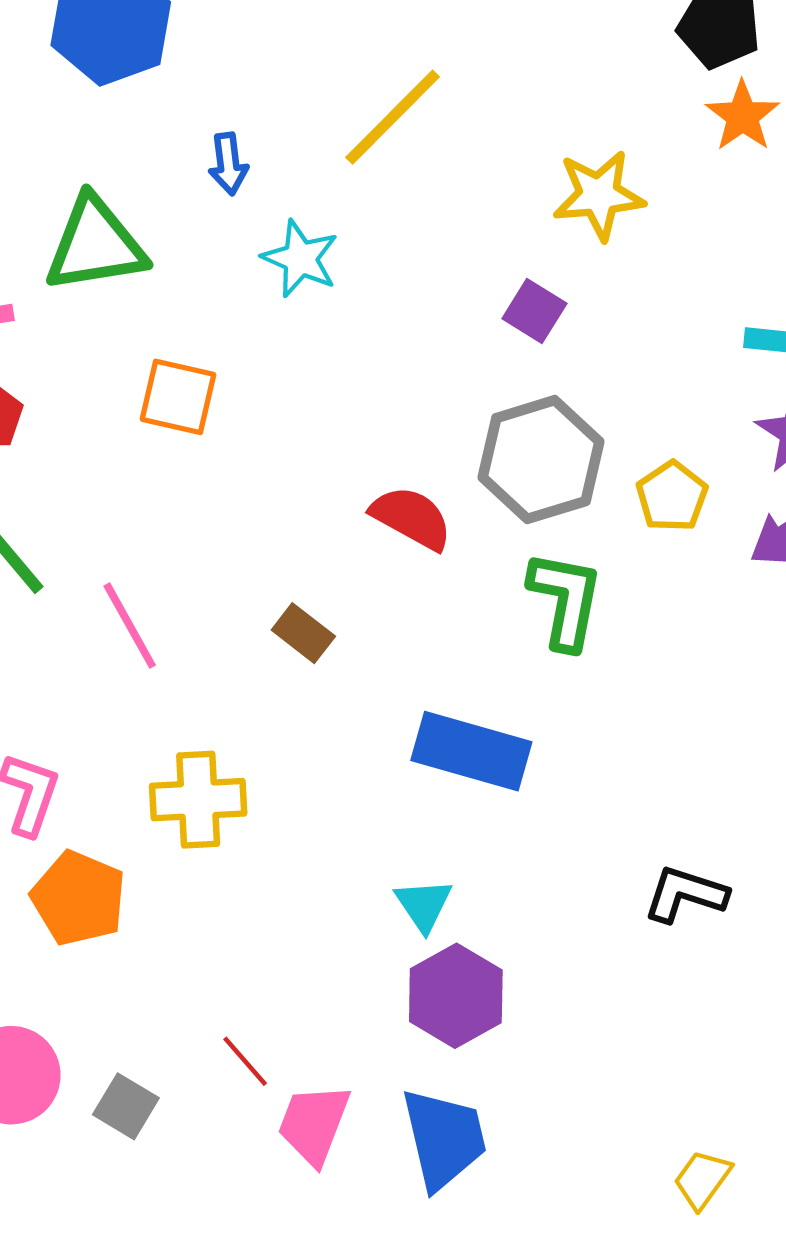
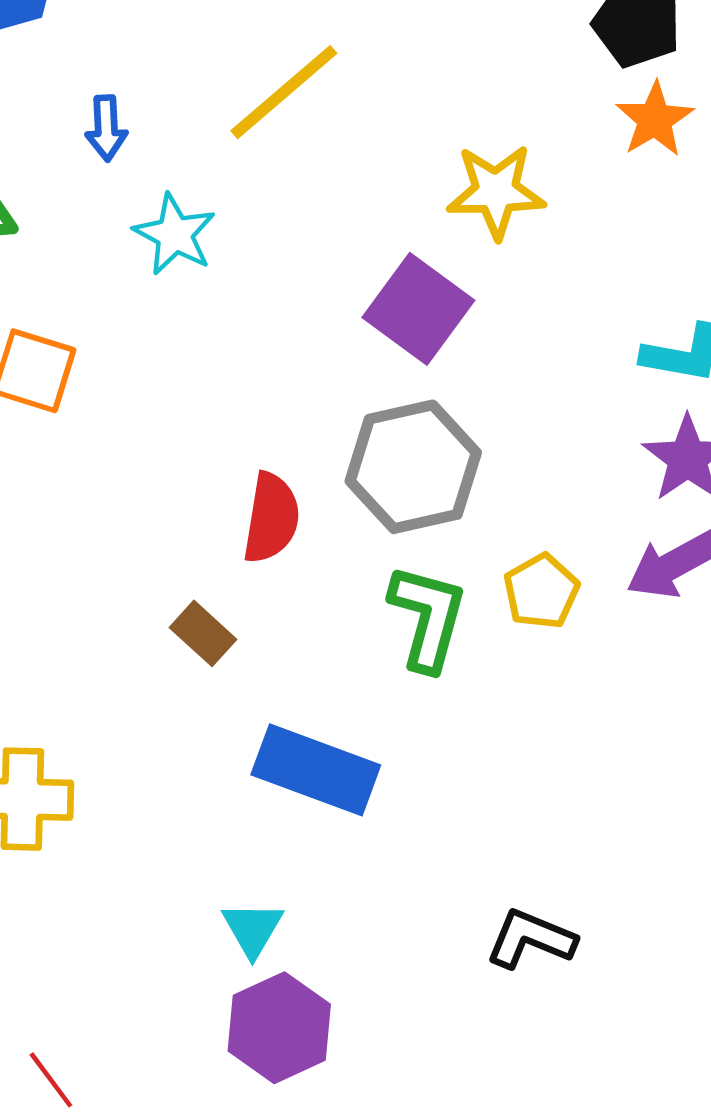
purple square: (534, 311) -> (418, 309), size x1.6
yellow pentagon: (672, 496) -> (541, 591), moved
red semicircle: (411, 518) -> (271, 518), turned 66
brown rectangle: (303, 633) -> (203, 633), moved

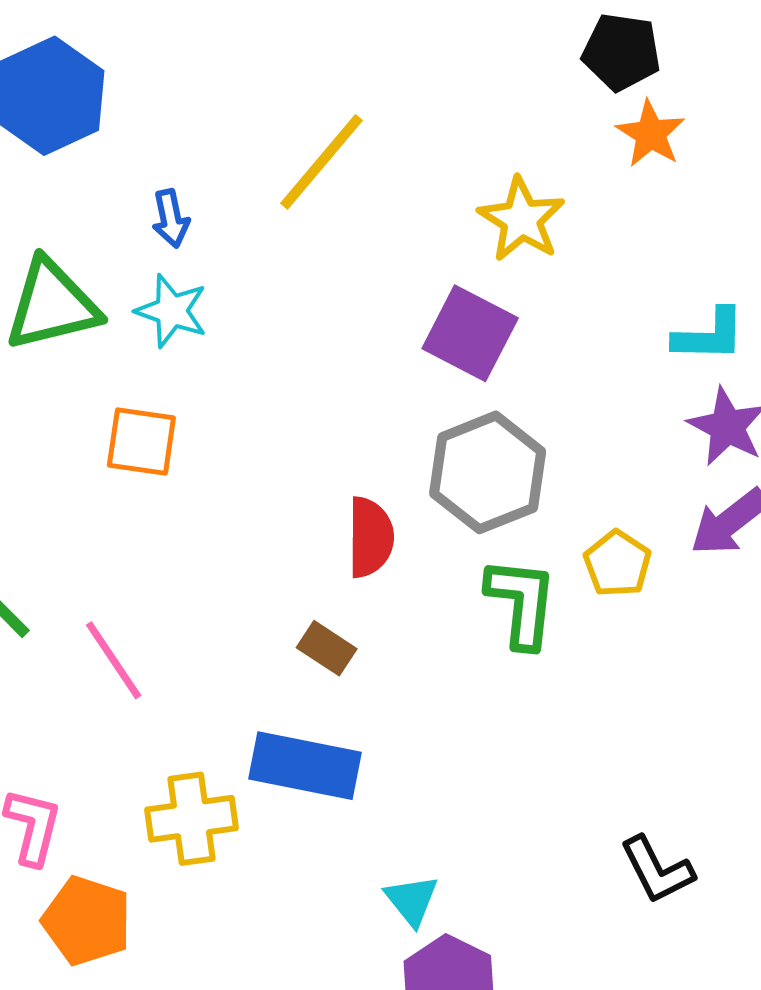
yellow star: (496, 192) -> (521, 219), turned -30
cyan star: (175, 234) -> (172, 311), moved
blue rectangle: (316, 770) -> (305, 766), moved
black L-shape: (531, 939) -> (657, 870), turned -130

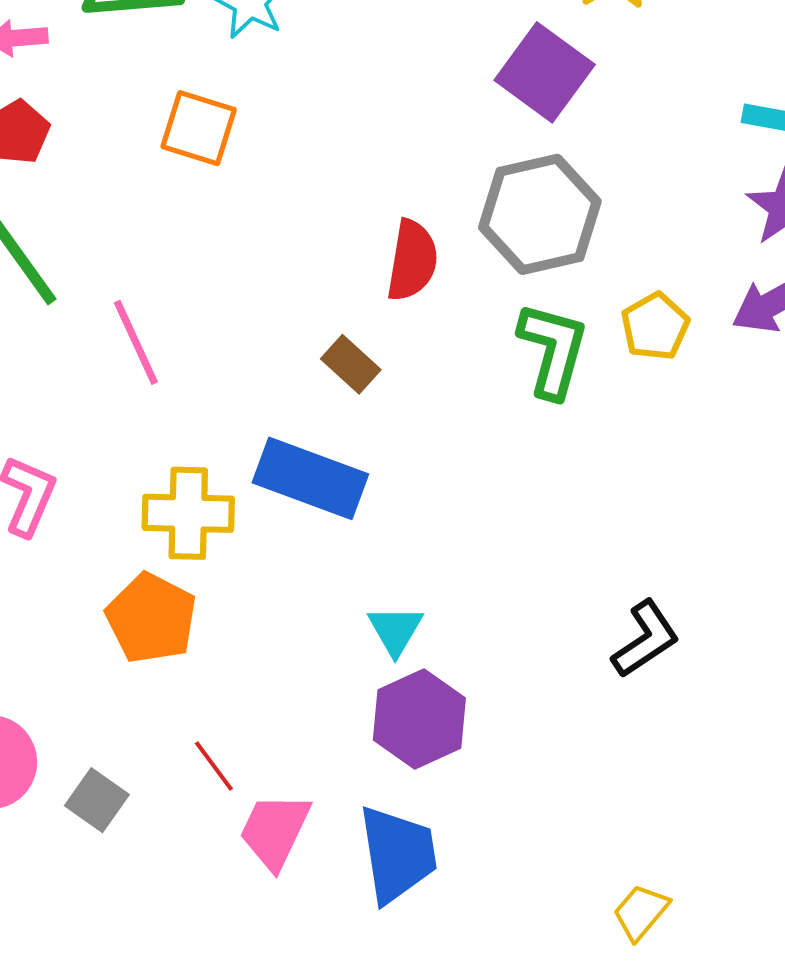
black L-shape: (657, 870) -> (646, 639), turned -106
orange pentagon: (87, 921) -> (151, 618), moved

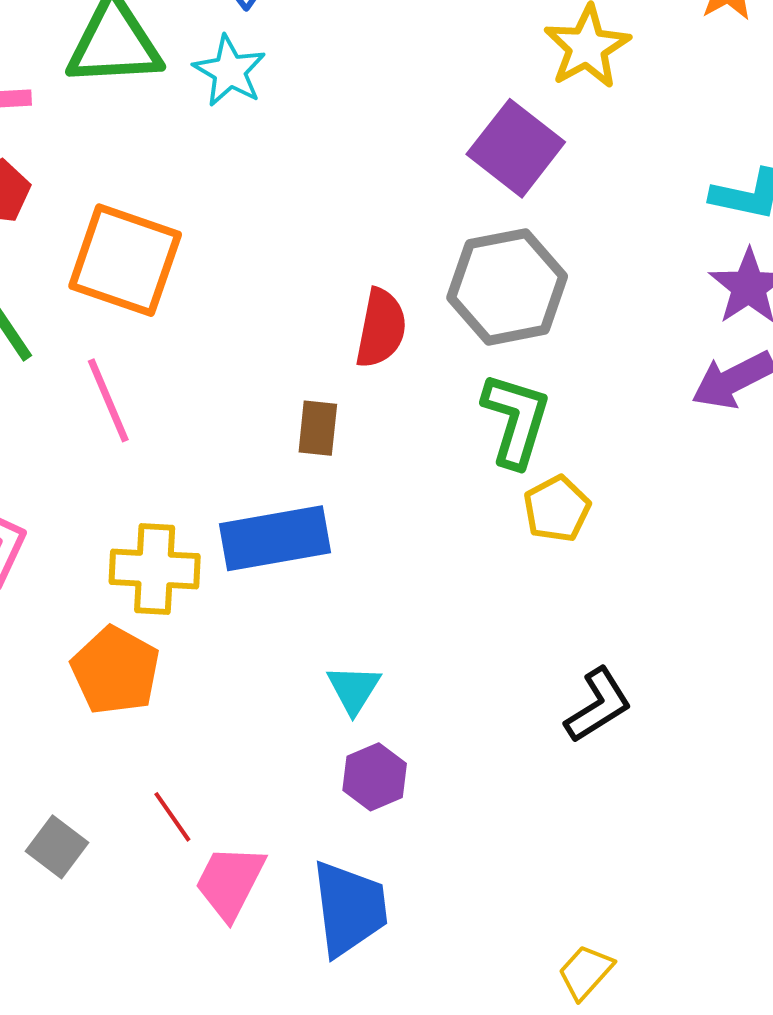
orange square: (199, 128) -> (125, 260), moved, size x1.5
yellow pentagon: (655, 326) -> (557, 509), moved
brown rectangle: (351, 364) -> (318, 428), turned 52
blue rectangle: (310, 478) -> (275, 538), turned -32
purple hexagon: (419, 719) -> (375, 777), size x0.7

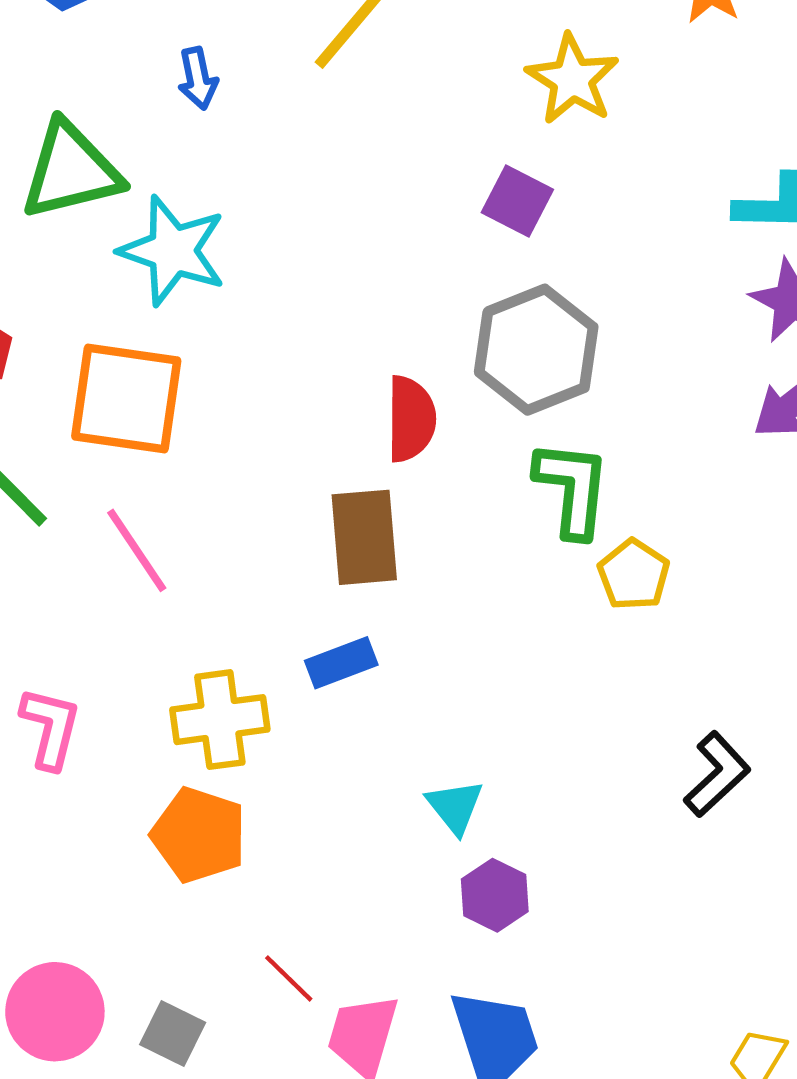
cyan star: (230, 71) -> (173, 251), moved, size x1.4
purple square: (516, 148) -> (517, 201), size x0.7
brown rectangle: (318, 428) -> (364, 537), size x1.6
blue rectangle: (275, 538) -> (341, 663), size x0.6

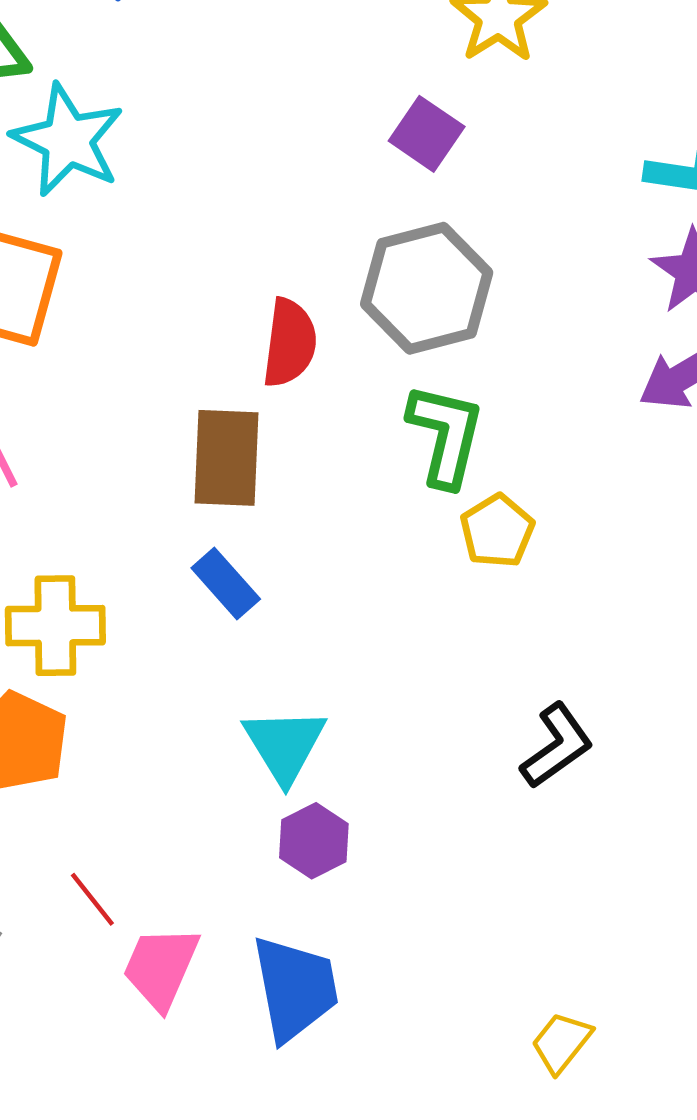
blue rectangle: (341, 663) -> (226, 583), moved, turned 62
cyan triangle: (455, 807) -> (285, 745), size x1.4

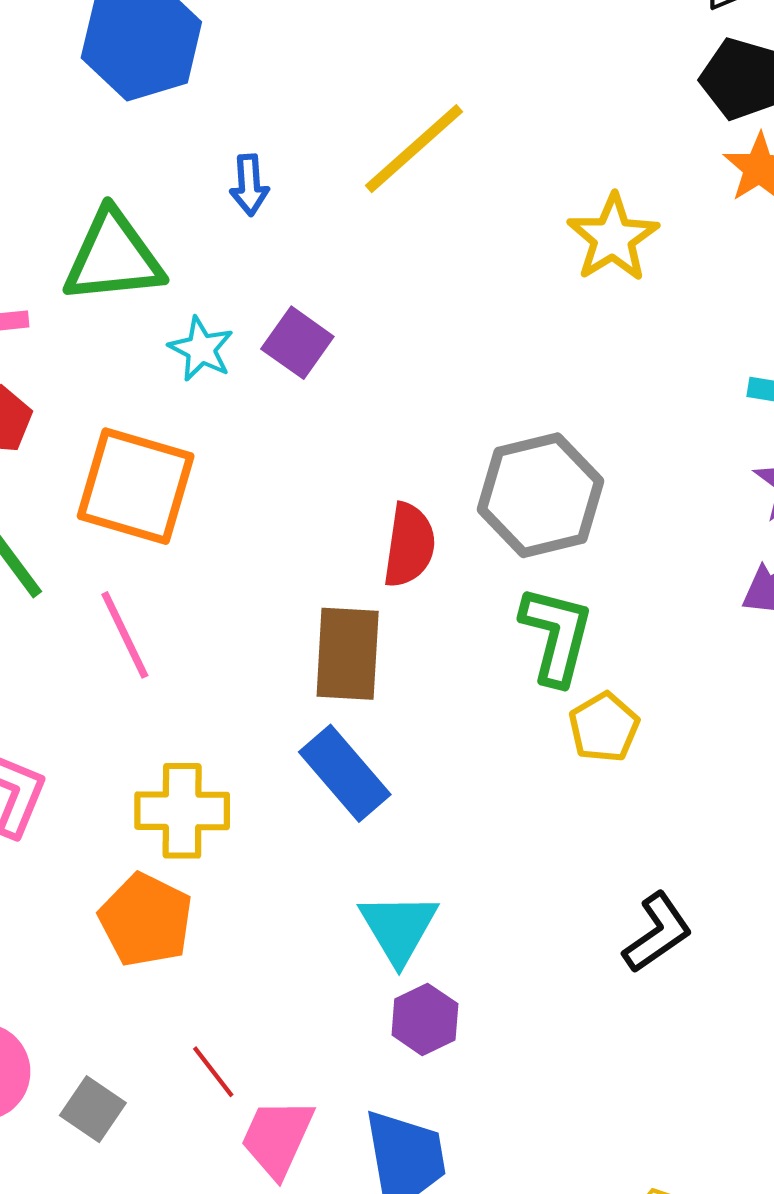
purple square: (427, 134) -> (297, 343), moved
cyan star: (68, 140) -> (201, 349), size x0.6
blue rectangle: (226, 583) -> (345, 773), size x1.4

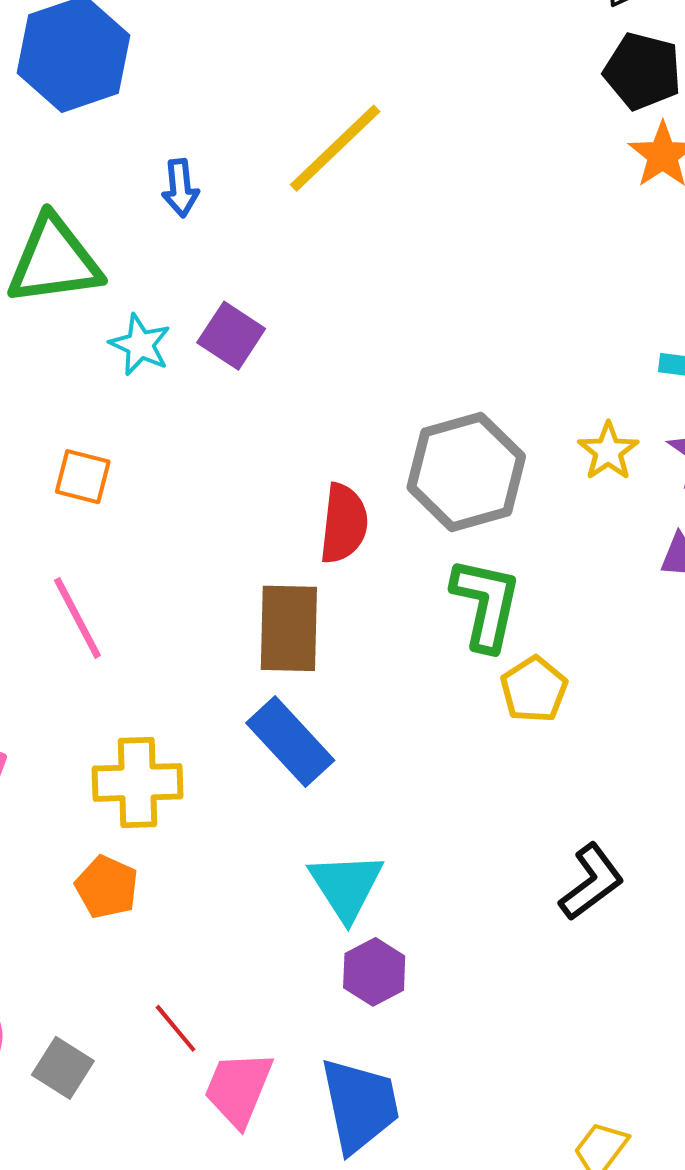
yellow star: (613, 238) -> (608, 451), moved, size x0.7
orange square: (136, 486) -> (83, 477), size x0.5
orange pentagon: (146, 920) -> (107, 887), size x0.7

